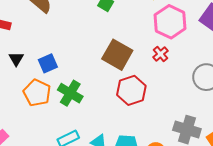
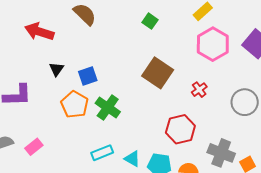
red cross: (161, 54) -> (199, 90), moved
red hexagon: (131, 90) -> (180, 129), moved

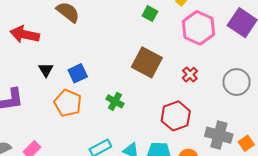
green square: (150, 21) -> (150, 14), moved
green cross: (108, 107) -> (115, 101), moved, size x0.7

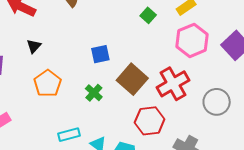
brown square: (147, 62) -> (132, 79), moved
blue square: (78, 73) -> (100, 54), moved
red cross: (190, 75) -> (173, 84), size x2.0

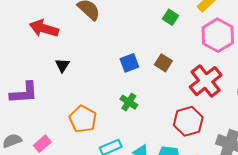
brown square: (132, 79) -> (163, 63), moved, size x0.6
orange pentagon: (48, 83) -> (83, 119), moved

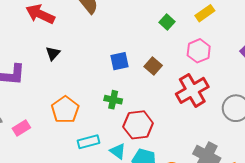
pink hexagon: (218, 35) -> (199, 51), moved, size x0.7
green cross: (129, 102) -> (113, 100), turned -30
red hexagon: (188, 121) -> (138, 125), moved

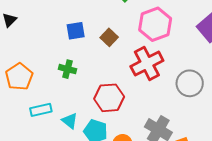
pink hexagon: (199, 51) -> (155, 24), size x1.4
red hexagon: (138, 125) -> (109, 98), moved

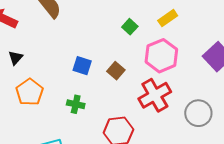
blue square: (76, 31) -> (82, 66), turned 30
orange pentagon: (19, 77) -> (30, 92), moved

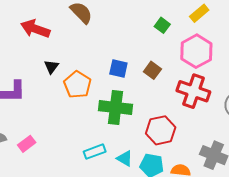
orange pentagon: (30, 92) -> (77, 85), moved
red cross: (155, 95) -> (193, 91), turned -36
green cross: (76, 104) -> (116, 107), size x1.8

